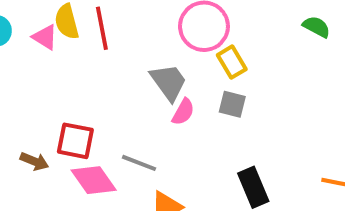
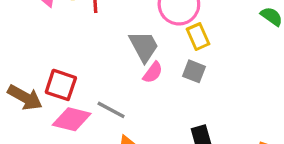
brown arrow: (34, 161) -> (25, 97), size x1.5
pink diamond: (94, 180) -> (72, 119), turned -48

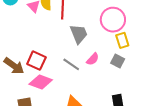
gray trapezoid: (144, 46) -> (79, 34), moved
gray line: (111, 110) -> (71, 64), moved

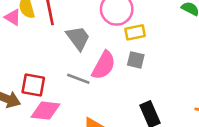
yellow rectangle: (122, 40) -> (135, 32), turned -70
pink semicircle: (93, 59) -> (104, 65), size x1.6

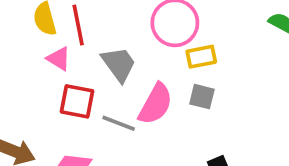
pink triangle: (13, 17) -> (59, 59), moved
red square: (33, 85) -> (77, 101), moved

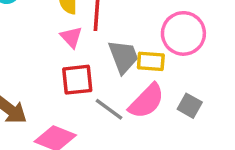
yellow rectangle: (201, 57) -> (151, 61), moved
red square: (77, 101) -> (77, 80), turned -32

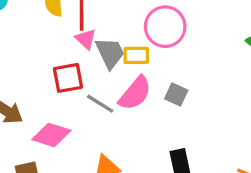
pink triangle: (71, 37) -> (86, 39), moved

